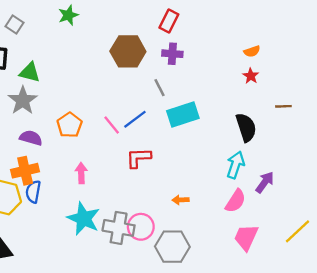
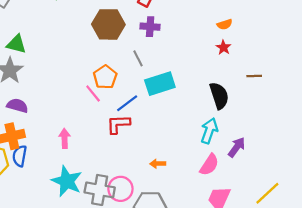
blue line: (135, 119) -> (127, 103), moved
orange pentagon: (69, 125) -> (105, 77), moved

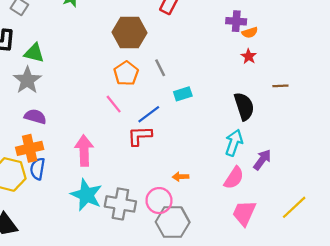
purple cross: (150, 27) -> (236, 21), moved
orange pentagon: (105, 77) -> (126, 73), moved
cyan rectangle: (160, 84) -> (183, 94), size x0.6
pink arrow: (65, 138) -> (84, 151), size x1.5
pink circle: (120, 189) -> (159, 201), moved

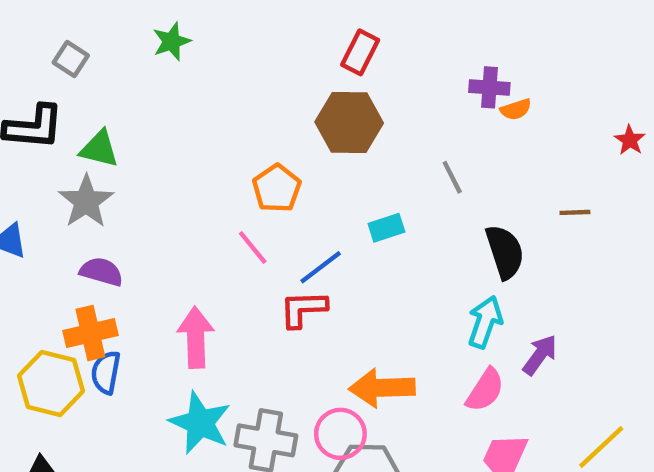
brown hexagon: (129, 33) -> (349, 123), moved
red star: (249, 56) -> (630, 140), moved
gray line: (160, 68) -> (452, 177), moved
orange arrow: (181, 177) -> (382, 388), size x2.0

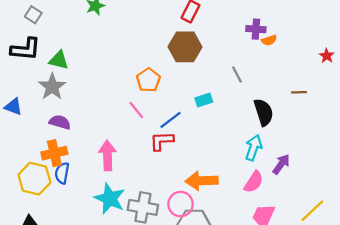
gray square: (71, 59) -> (33, 15), moved

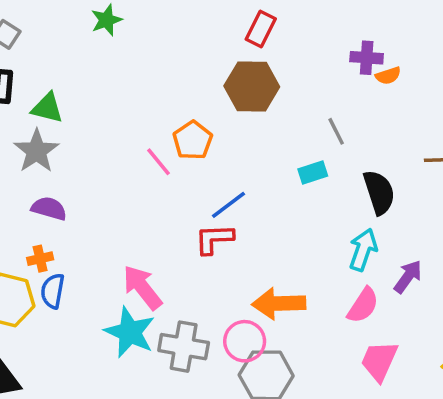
cyan rectangle: (204, 100) -> (313, 173), moved
pink line: (136, 110) -> (158, 162), moved
orange cross: (54, 153) -> (40, 259), size x0.6
pink arrow: (107, 155) -> (142, 287), moved, turned -36

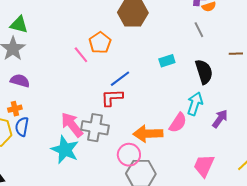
gray line: (336, 131) -> (199, 30), moved
pink semicircle: (363, 305) -> (178, 123), moved
gray cross: (184, 347) -> (95, 128), moved

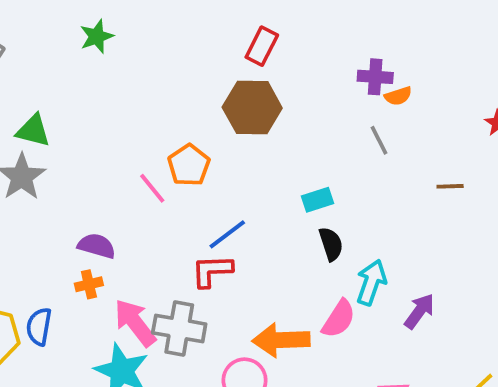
black semicircle: (204, 72) -> (331, 244), moved, size x0.7
purple semicircle: (20, 81) -> (97, 246), moved
orange cross: (15, 109) -> (89, 284), moved

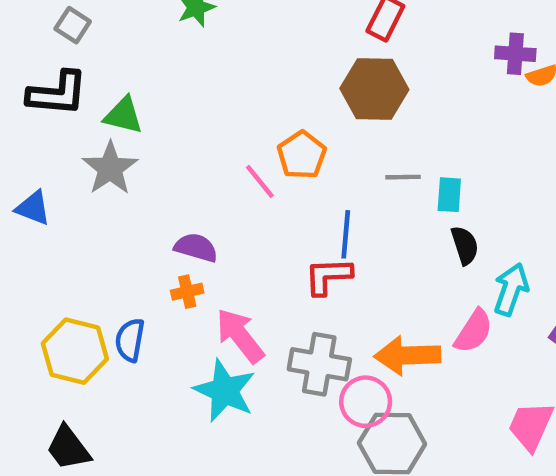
gray line: (379, 140) -> (403, 177), moved, turned -64
cyan rectangle: (318, 200) -> (449, 195), turned -68
blue line: (227, 234) -> (346, 234), turned -48
gray cross: (179, 328) -> (319, 364), moved

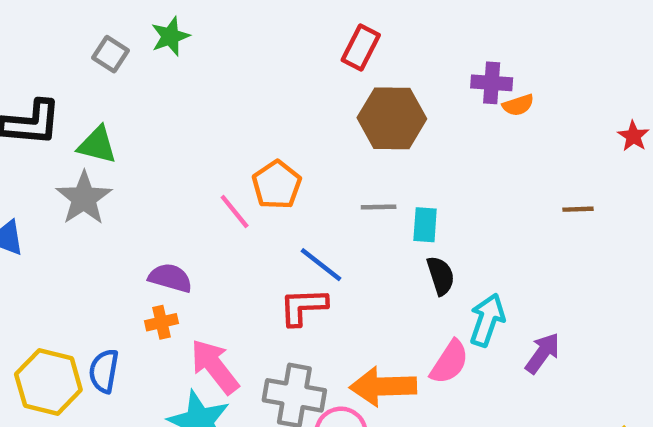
gray square: (73, 25) -> (110, 54), moved
brown hexagon: (374, 89) -> (392, 118), moved
blue line: (346, 234) -> (321, 265), turned -57

